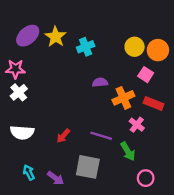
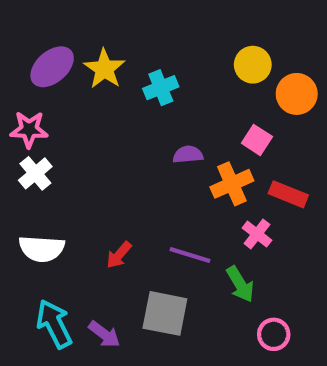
yellow circle: (135, 47) -> (253, 65), moved
pink square: (146, 75) -> (257, 140), moved
cyan arrow: (29, 173) -> (54, 324), size x1.6

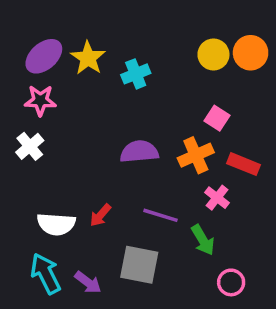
orange circle: (297, 94) -> (251, 53), moved
pink star: (29, 129) -> (40, 100), moved
purple semicircle: (188, 155) -> (139, 152), moved, size x1.5
white semicircle: (42, 249) -> (56, 224), moved

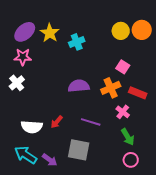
green arrow: (203, 240) -> (128, 137), moved
cyan arrow: (46, 274) -> (26, 155), turned -30

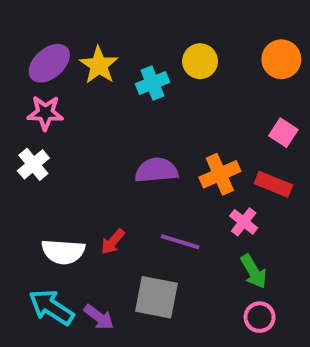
yellow circle: (121, 31) -> (200, 61), moved
pink square: (123, 67) -> (283, 133), moved

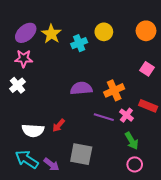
red rectangle: (273, 184) -> (148, 106), moved
purple line: (180, 242) -> (104, 117), moved

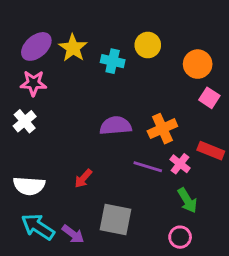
orange circle: (146, 31) -> (198, 64), moved
cyan cross: (79, 43) -> (113, 61), turned 35
white semicircle: (33, 131) -> (29, 186), moved
pink circle: (135, 164) -> (180, 237), moved

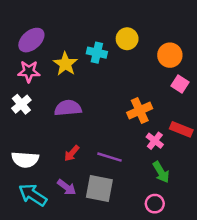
yellow star: (73, 48) -> (65, 64), moved
purple semicircle: (116, 126) -> (68, 108), moved
purple line: (148, 167) -> (109, 157), moved
purple arrow: (73, 234) -> (67, 187), moved

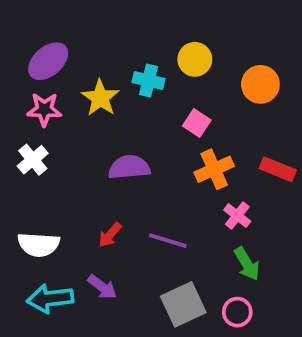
pink square: (180, 84) -> (197, 123), moved
purple semicircle: (68, 108) -> (129, 167), moved
red rectangle: (181, 129) -> (278, 169), moved
gray square: (99, 189) -> (183, 304), moved, turned -36
cyan arrow: (33, 195) -> (50, 299), turned -40

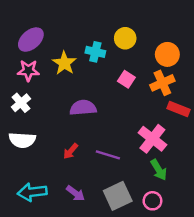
orange cross: (214, 169) -> (162, 83), moved
pink cross: (237, 216) -> (152, 139), size x1.6
white semicircle: (39, 245) -> (22, 140), moved
purple arrow: (102, 287) -> (76, 193), moved

